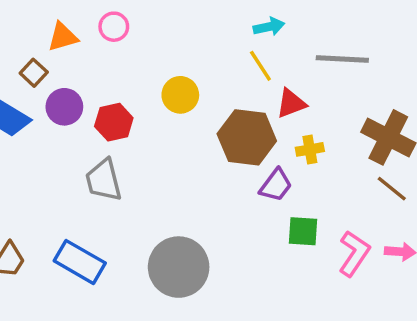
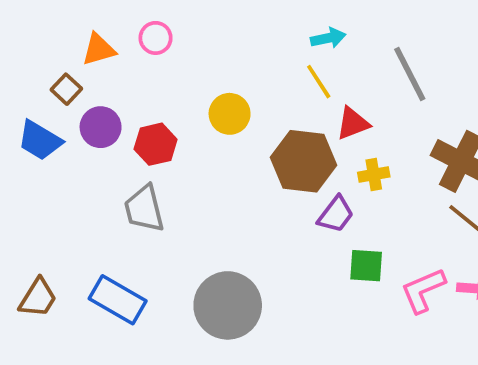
gray line: (342, 59) -> (410, 74), turned 60
pink L-shape: (354, 253) -> (423, 290), turned -147

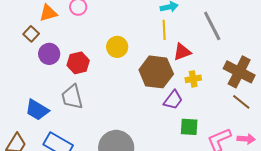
yellow line: (319, 82) -> (164, 30), turned 30
blue trapezoid: (40, 140) -> (37, 110), moved

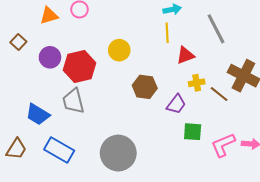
brown square: (31, 34) -> (18, 42), moved
red hexagon: (78, 63) -> (79, 66), size x1.4
brown hexagon: (156, 72) -> (145, 87), moved, size x0.7
brown line: (241, 102) -> (219, 94), moved

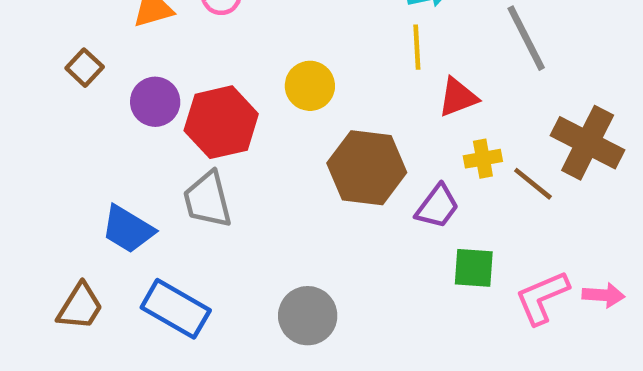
brown hexagon: (145, 87) -> (367, 168), size x1.4
gray circle: (118, 153) -> (308, 316), size x0.7

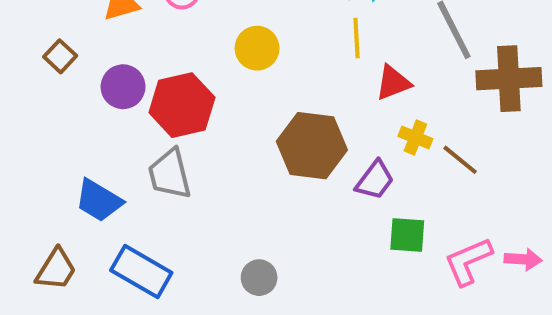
yellow circle: (310, 86) -> (257, 48), moved
brown cross: (588, 143) -> (509, 79), moved, turned -30
yellow cross: (483, 159) -> (415, 138), turned 32
gray circle: (308, 316) -> (259, 278), size x0.7

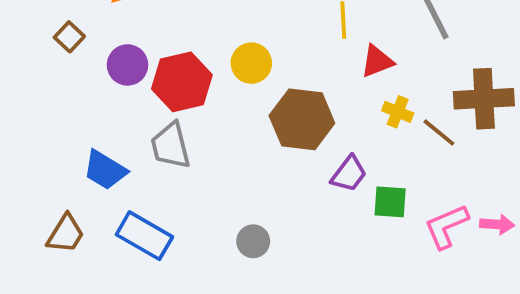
yellow circle: (257, 48) -> (251, 63), moved
brown cross: (509, 79) -> (484, 99), moved
purple trapezoid: (375, 180) -> (349, 174), moved

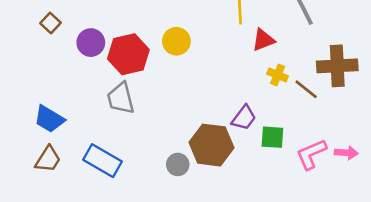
brown hexagon: (302, 119) -> (211, 145), moved
blue trapezoid: (105, 170) -> (49, 119), moved

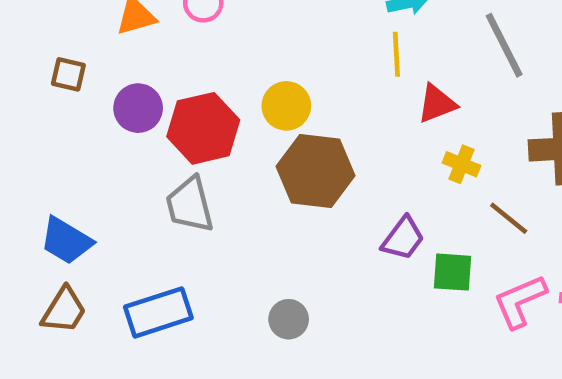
brown square: (51, 23) -> (68, 74), turned -30
brown line: (306, 89) -> (509, 218), moved
brown hexagon: (211, 145) -> (316, 171), moved
blue rectangle: (102, 161) -> (158, 312), turned -48

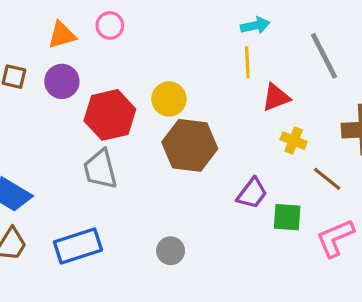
purple circle: (138, 108) -> (62, 81), moved

